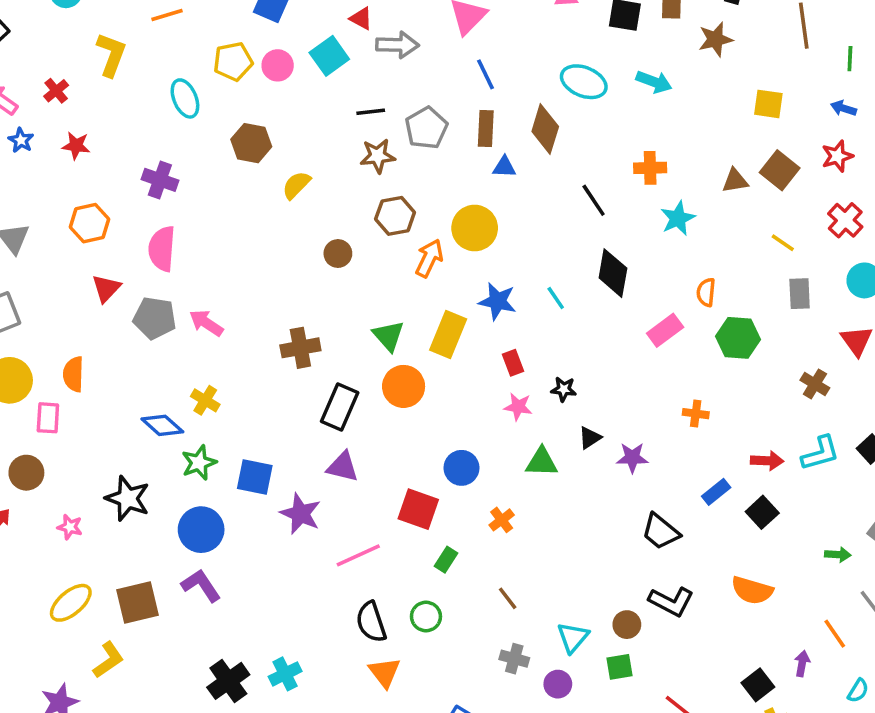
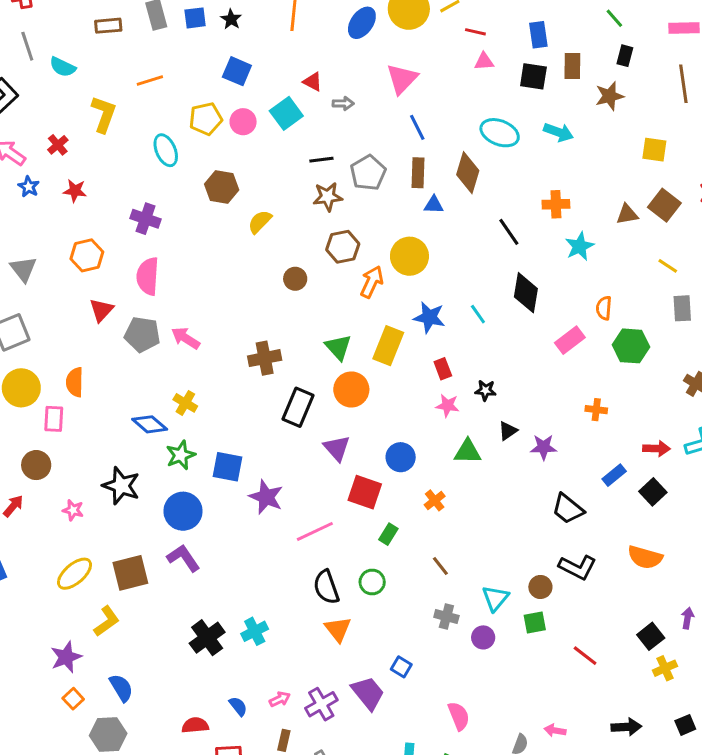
gray arrow: (397, 45) -> (343, 103), size x0.6
purple triangle: (343, 467) -> (337, 448), moved, turned 36

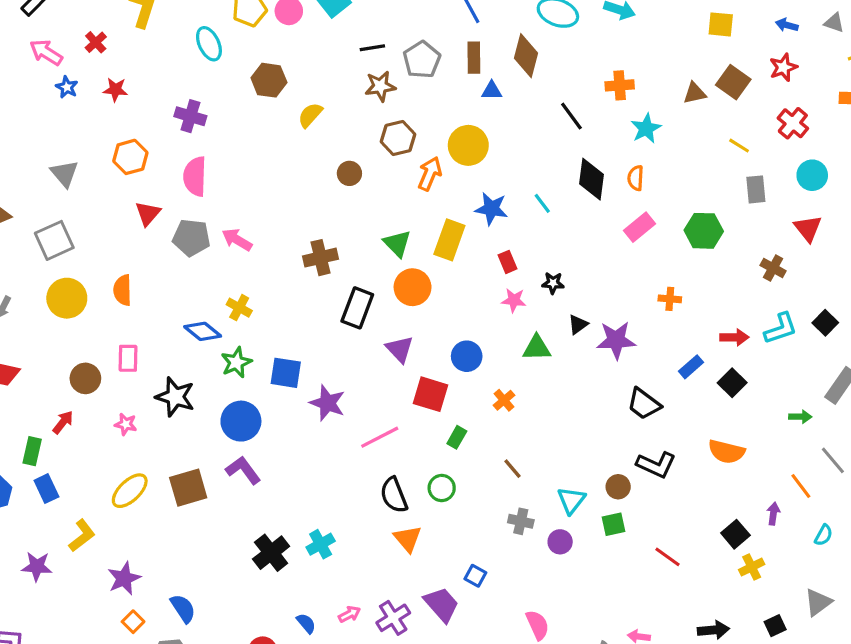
orange semicircle: (604, 308) -> (636, 178), moved
pink rectangle: (54, 419) -> (128, 358), moved
purple star: (544, 447) -> (616, 340), size x1.4
yellow L-shape: (107, 621) -> (82, 536), moved

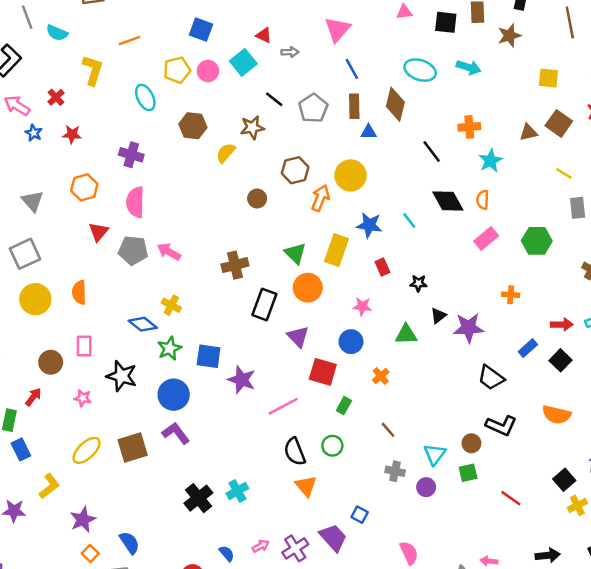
black line: (372, 48) -> (274, 99), turned 48
brown star: (380, 86) -> (252, 127), moved
black diamond: (591, 179) -> (448, 201), turned -36
pink star: (514, 300) -> (362, 306), moved

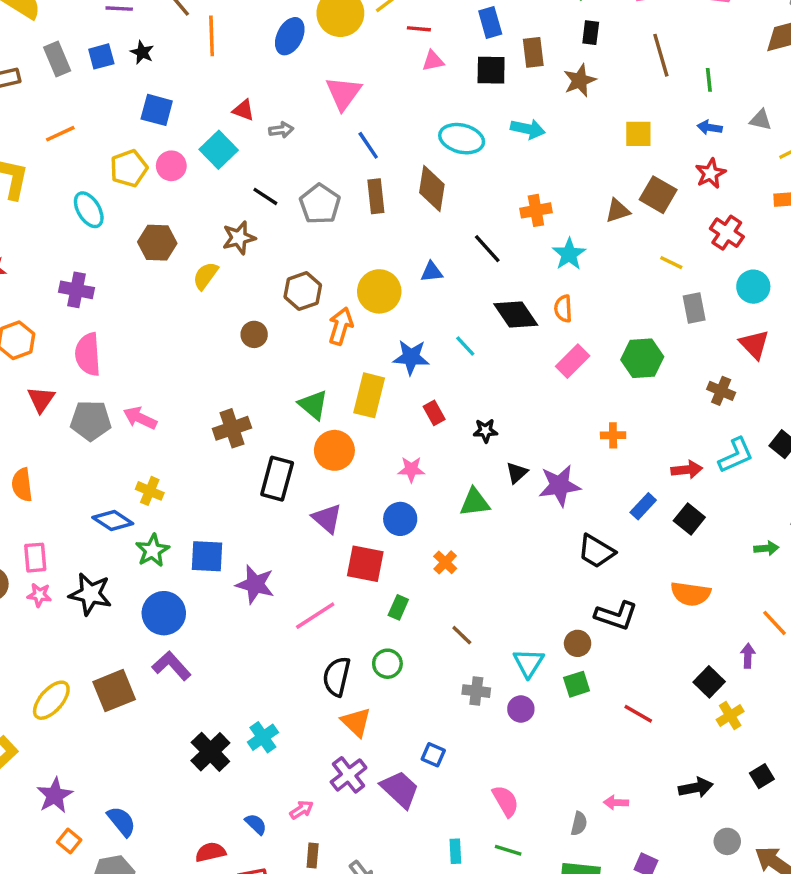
blue triangle: (368, 132) -> (432, 272), moved
pink star: (83, 398) -> (39, 595), moved
black semicircle: (295, 452) -> (337, 676), turned 40
purple cross: (295, 548) -> (349, 775), moved

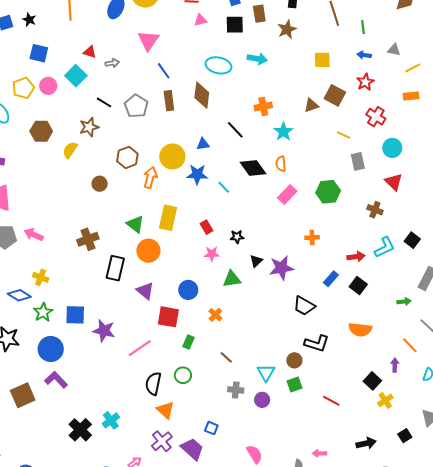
blue star: (411, 357) -> (197, 174), moved
pink star: (411, 469) -> (212, 254), moved

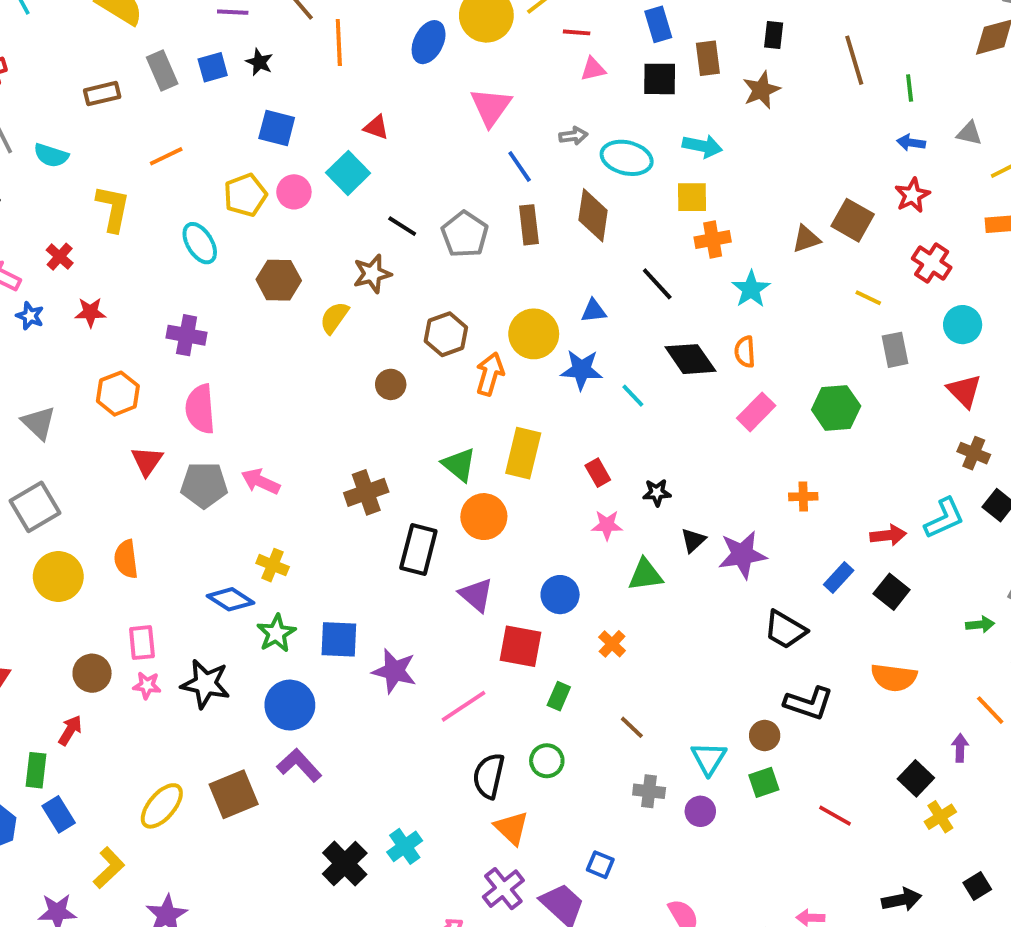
yellow square: (322, 60) -> (692, 197), moved
gray arrow: (112, 63) -> (573, 136), moved
brown cross: (375, 210) -> (974, 453), moved

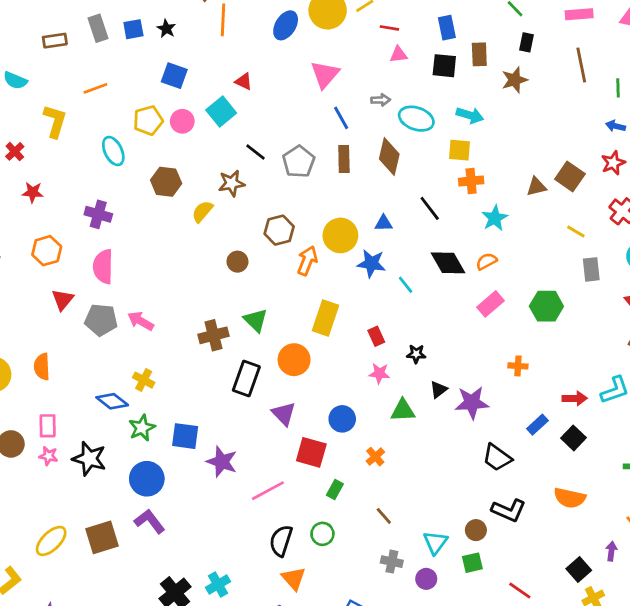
orange semicircle: (745, 352) -> (486, 261), turned 60
green triangle: (459, 465) -> (256, 320), moved

